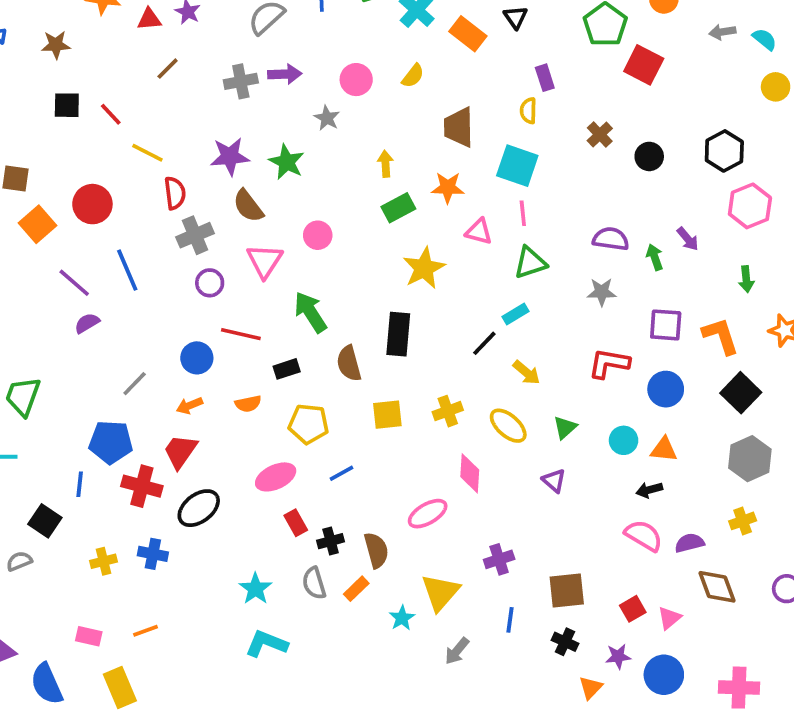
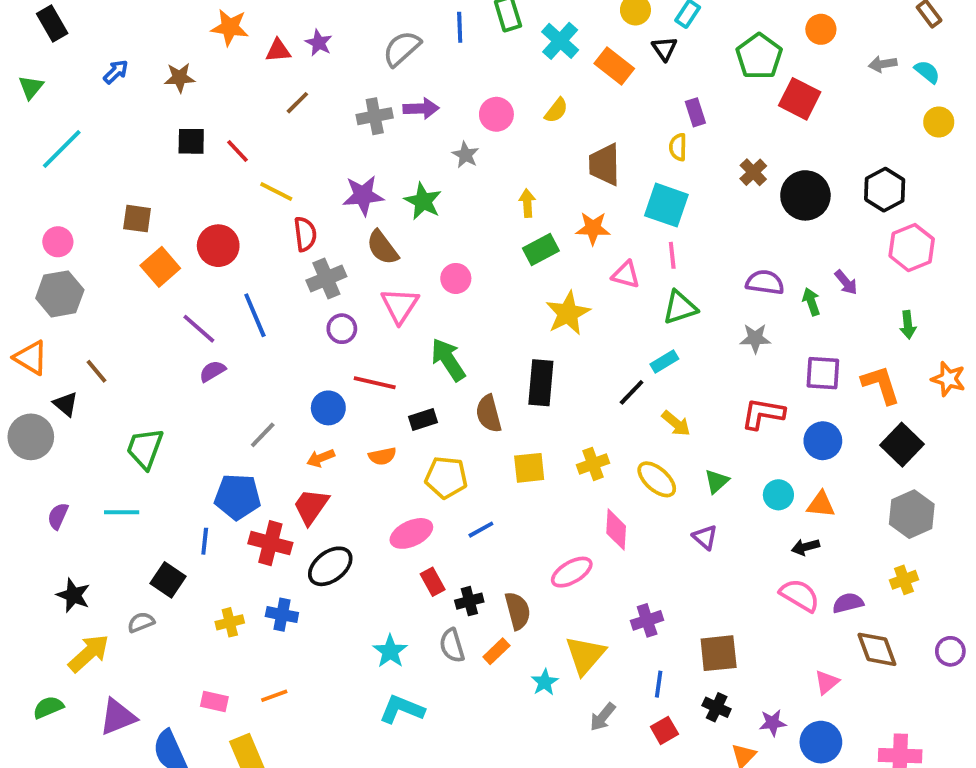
black circle: (649, 156) -> (805, 195), size x1.6
red square: (633, 609) -> (664, 730), moved

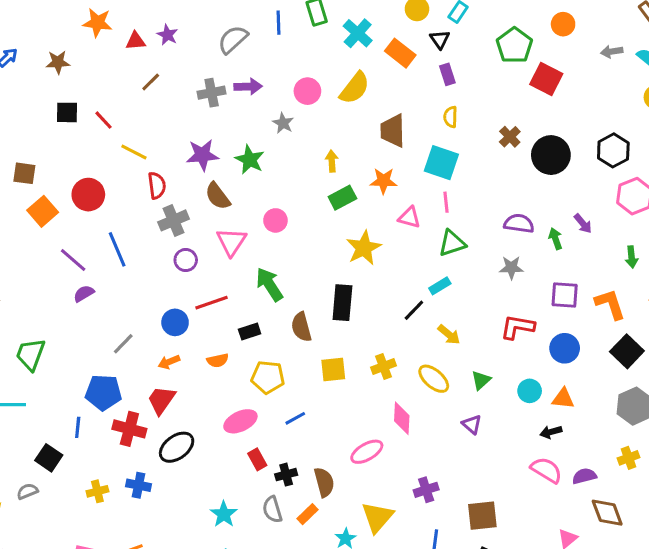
yellow semicircle: (556, 110) -> (355, 88), size x1.6
purple rectangle: (695, 112) -> (447, 74), moved
red line: (375, 383) -> (212, 303), turned -32

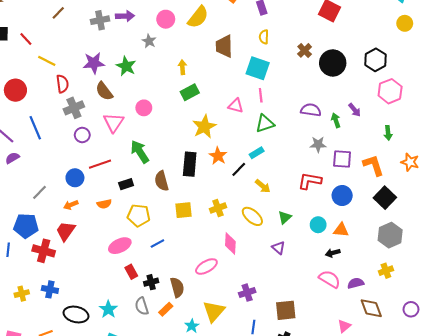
orange star: (384, 181) -> (218, 156), moved, turned 30
gray star: (511, 268) -> (318, 144), moved
black ellipse: (177, 447) -> (76, 314), moved, turned 50

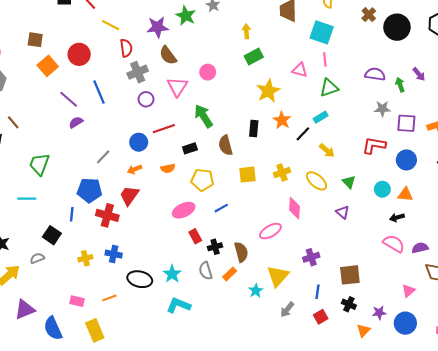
green star: (126, 66) -> (186, 16), moved
black rectangle: (190, 164) -> (254, 129), size x0.7
green triangle: (285, 217) -> (349, 182), turned -32

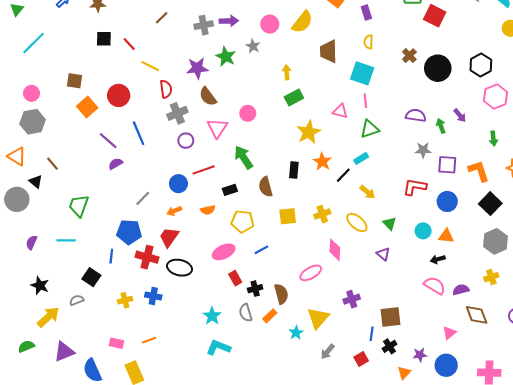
black ellipse: (140, 279) -> (180, 268), moved
blue line: (318, 292) -> (372, 334), moved
black cross: (349, 304) -> (389, 346), turned 32

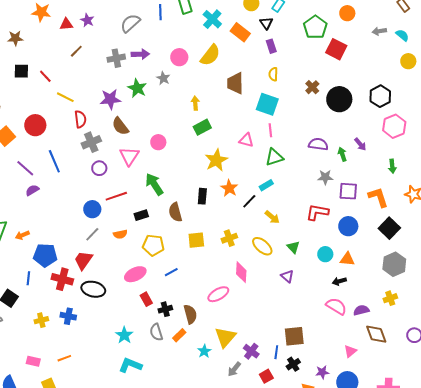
gray line: (143, 198) -> (92, 234), moved
orange arrow: (174, 211) -> (22, 235), moved
purple cross: (352, 299) -> (251, 351), moved, turned -35

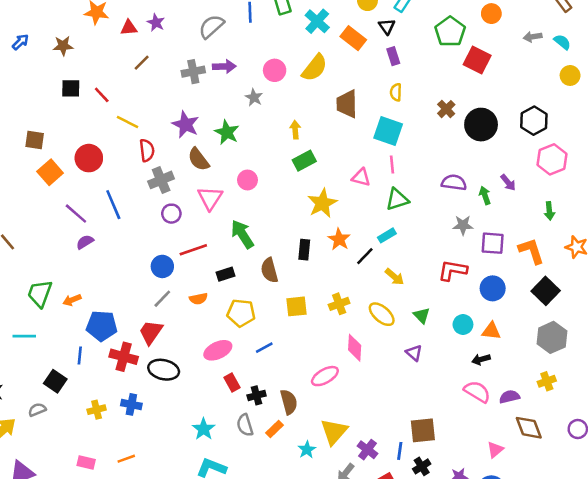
green star: (137, 88) -> (227, 132), moved
purple star: (110, 99) -> (186, 125), turned 30

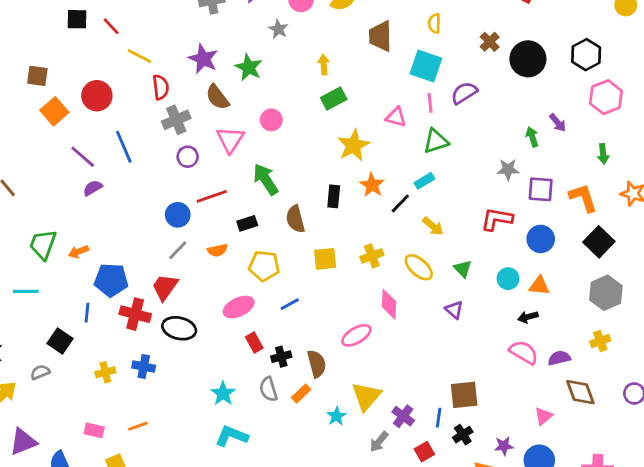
purple semicircle: (454, 183) -> (464, 93), moved, turned -40

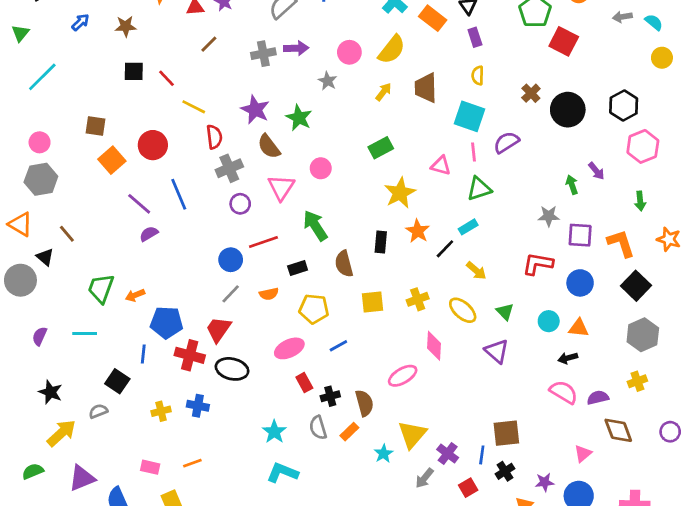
yellow arrow: (324, 65) -> (384, 92), moved, turned 42
purple triangle: (454, 310) -> (497, 351), size x1.4

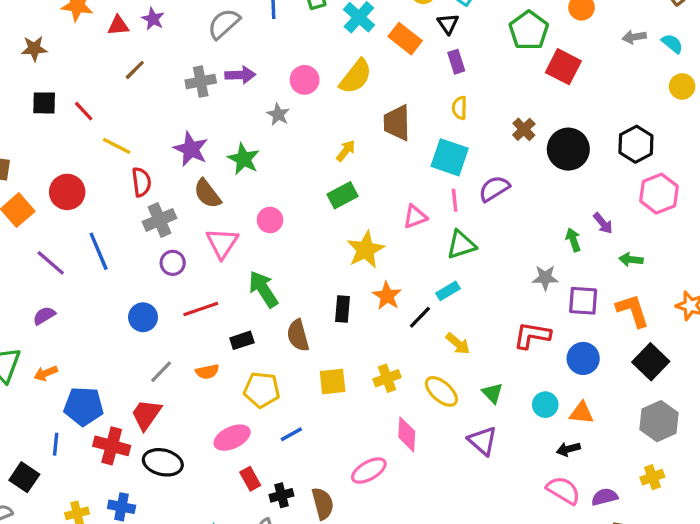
yellow arrow: (384, 92) -> (346, 151), moved
pink triangle: (441, 166) -> (415, 217), turned -35
green arrow: (640, 201) -> (631, 260), moved, turned 102
purple semicircle: (149, 234) -> (44, 316), moved
blue circle: (231, 260) -> (143, 317), moved

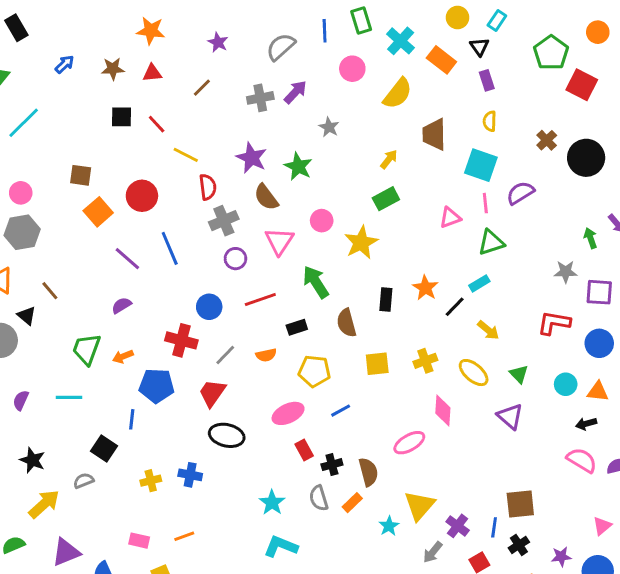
red triangle: (118, 25) -> (152, 73), moved
purple arrow: (240, 75) -> (295, 92), turned -45
pink circle: (305, 80) -> (352, 69), moved
yellow star: (366, 250) -> (361, 243), moved
red cross: (112, 446) -> (181, 340), moved

